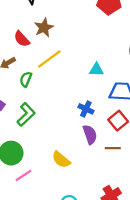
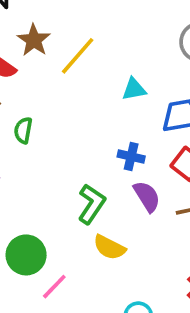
yellow line: (49, 59) -> (78, 56), moved
green L-shape: (26, 115) -> (92, 204), moved

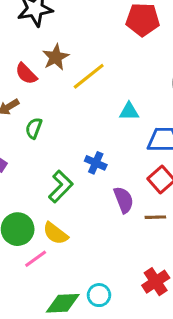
blue cross: (131, 156) -> (96, 163), moved
green L-shape: (92, 204) -> (61, 186), moved
yellow semicircle: (109, 247) -> (55, 233), moved

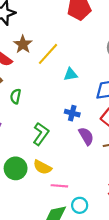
cyan triangle: (129, 111) -> (70, 74), moved
blue cross: (96, 163) -> (72, 113), moved
pink line: (36, 259) -> (59, 186), moved, turned 49

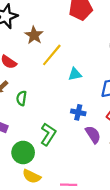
brown star: (23, 44) -> (34, 35), moved
yellow semicircle: (42, 167) -> (32, 176), moved
green circle: (16, 168) -> (23, 153), moved

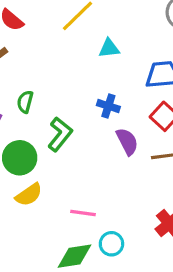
green semicircle: (21, 98) -> (25, 102), moved
yellow semicircle: (32, 176) -> (29, 195), turned -66

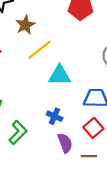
cyan triangle: (109, 48) -> (60, 75), size x1.5

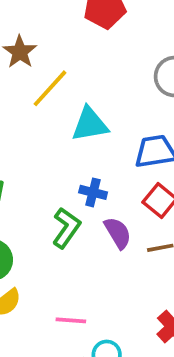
green L-shape: (18, 132) -> (66, 228), moved

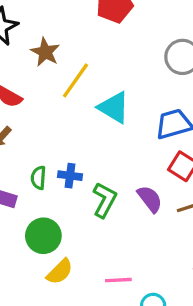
cyan triangle: (90, 124) -> (114, 107), turned 48
blue cross: (93, 192) -> (70, 176), moved

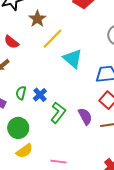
blue cross: (70, 176) -> (40, 95), turned 32

